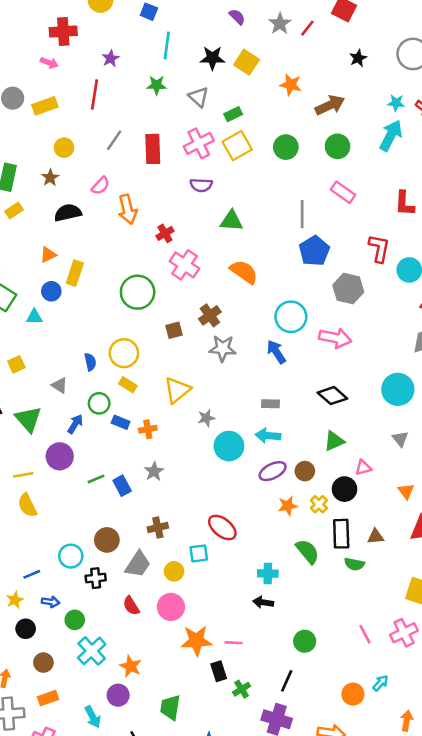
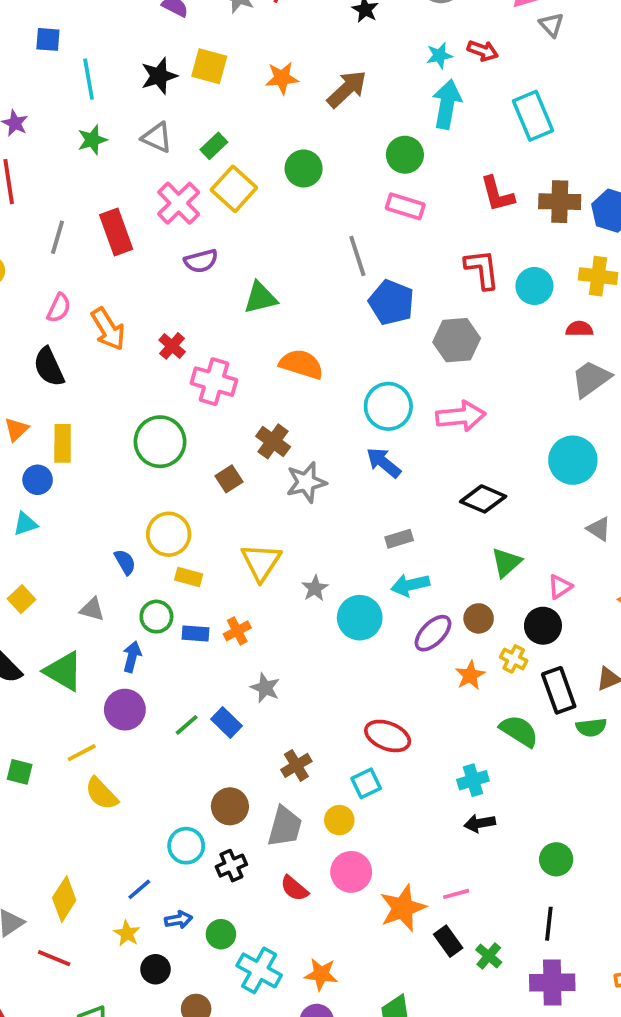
green circle: (338, 146) -> (405, 155), moved
black semicircle: (68, 213) -> (49, 367), moved, turned -84

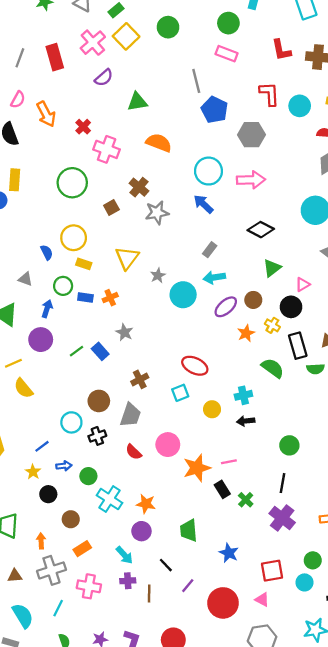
purple semicircle: (201, 261) -> (104, 78), turned -30
gray rectangle: (399, 539) -> (210, 250), turned -40
yellow circle: (339, 820) -> (212, 409), moved
purple cross: (552, 983) -> (282, 518), turned 35

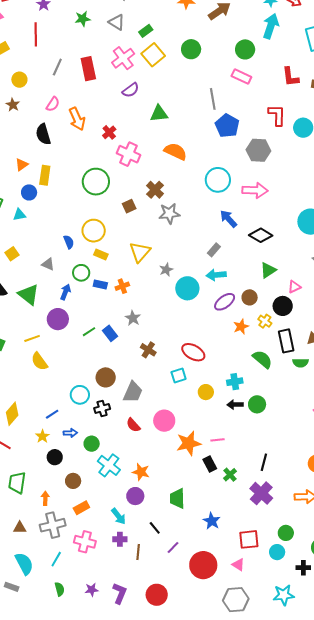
blue arrow: (203, 204) -> (228, 219), moved
brown cross: (140, 379) -> (148, 350), moved, turned -35
green circle: (289, 445) -> (257, 404), moved

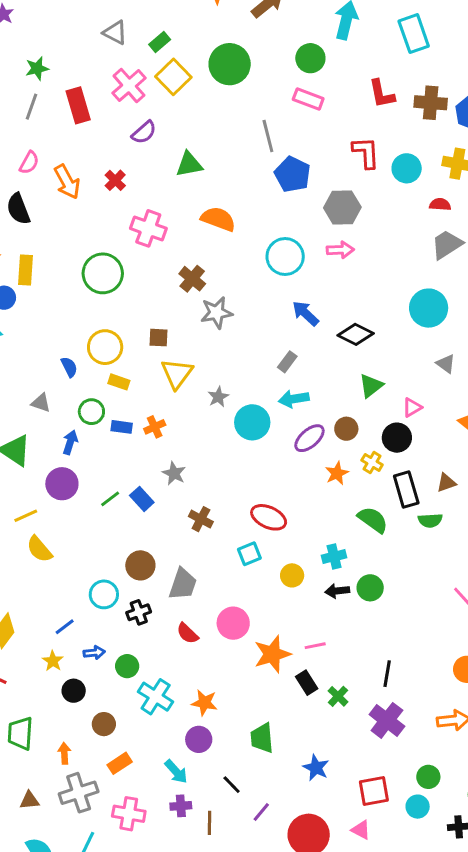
green star: (83, 19) -> (37, 68), moved
green circle: (191, 49) -> (230, 64), size x1.4
red cross: (109, 132) -> (115, 180), moved
pink arrow: (255, 190) -> (340, 250), moved, size x0.7
brown square: (129, 206) -> (158, 338), moved, turned 32

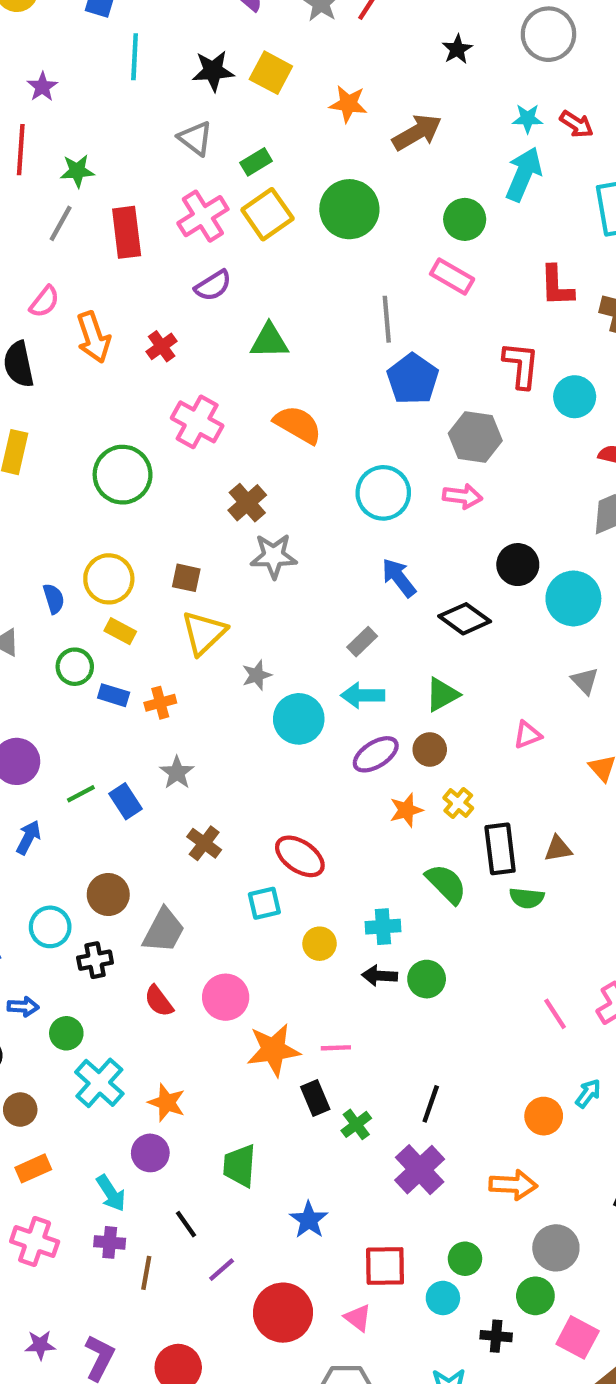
green triangle: (371, 386) -> (442, 695), moved
black circle: (397, 438) -> (518, 565), moved
blue arrow: (70, 442) -> (28, 837), moved

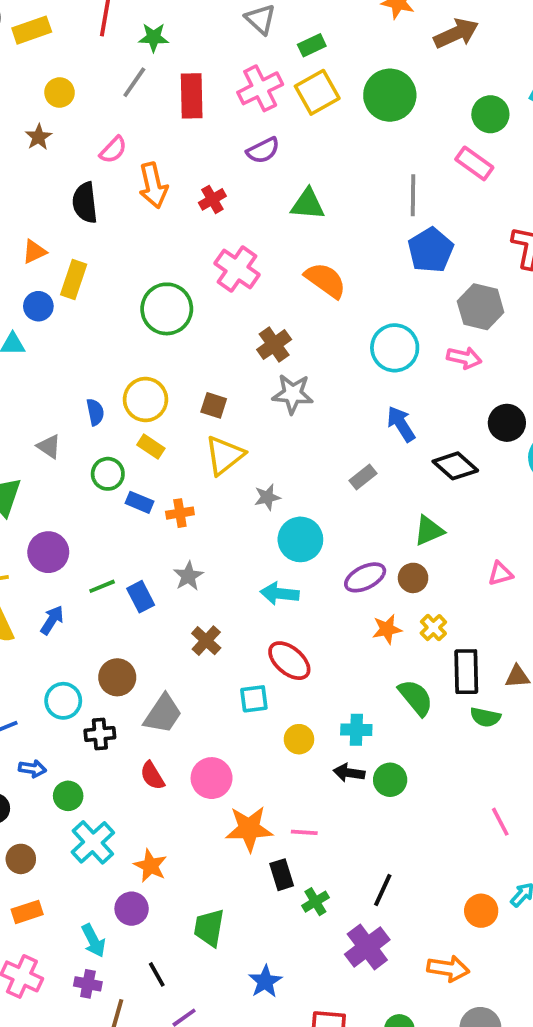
cyan arrow: (363, 695) -> (280, 594), moved

